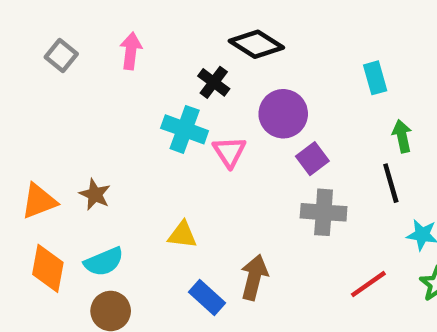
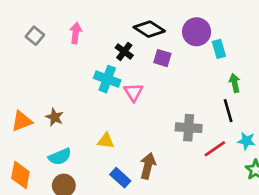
purple circle: (283, 114) -> (197, 32), moved
purple square: (312, 159) -> (162, 58), moved, turned -36
orange diamond: (48, 268) -> (20, 175), moved
red line: (368, 284) -> (215, 149), moved

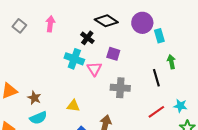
purple square: (162, 58) -> (113, 54), moved
black line: (228, 111) -> (156, 78), moved
brown star: (55, 117) -> (34, 98), moved
gray cross: (189, 128) -> (120, 88), moved

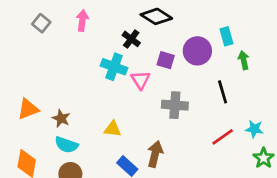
purple circle: (142, 23) -> (197, 51), moved
green arrow: (171, 62) -> (244, 60), moved
cyan semicircle: (38, 118) -> (66, 145), turned 42

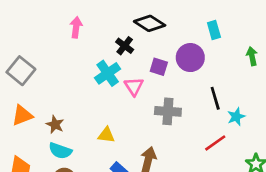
gray square: (41, 23) -> (21, 71), moved, size x1.5
cyan rectangle: (226, 36) -> (214, 30), moved
green arrow: (244, 60) -> (252, 56), moved
cyan cross: (114, 67) -> (108, 73), turned 35
cyan star: (254, 129) -> (236, 117), moved, turned -30

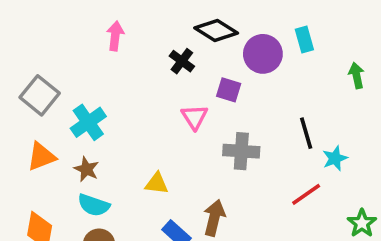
purple circle: (190, 58) -> (263, 54), moved
cyan cross: (108, 73) -> (88, 122), moved

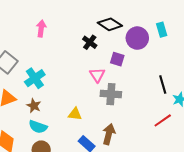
pink arrow: (115, 36) -> (41, 29), moved
gray cross: (241, 151) -> (111, 94), moved

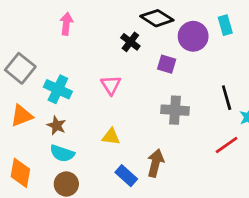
pink triangle: (97, 75) -> (111, 85), moved
cyan cross: (35, 78) -> (58, 89), turned -30
gray cross: (111, 94) -> (175, 110), moved

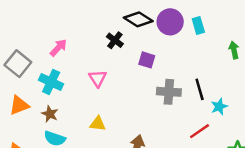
pink arrow: (66, 24) -> (58, 48), moved, turned 36
purple circle: (193, 36) -> (170, 22), moved
gray cross: (175, 110) -> (169, 92), moved

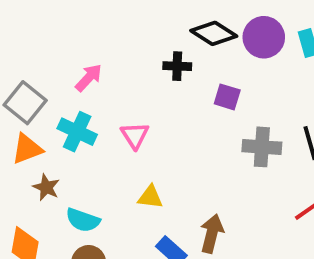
black cross: (115, 40) -> (177, 66), turned -35
pink triangle: (98, 78) -> (135, 135), moved
orange triangle: (19, 105) -> (27, 149), moved
brown star: (50, 114) -> (46, 187), moved

